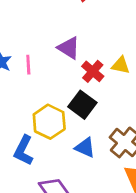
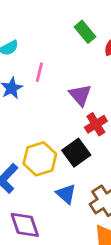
pink line: (28, 65) -> (39, 72), moved

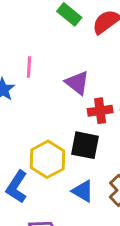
red cross: (96, 124) -> (100, 111), turned 35
black square: (76, 153) -> (85, 145), turned -32

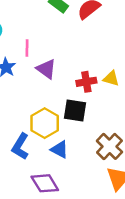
purple triangle: (77, 83) -> (46, 69), moved
blue triangle: (83, 191) -> (60, 149), moved

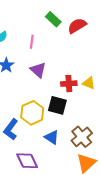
pink line: (27, 48) -> (32, 42), moved
blue triangle: (60, 149) -> (52, 137), moved

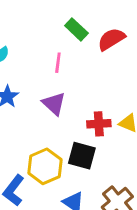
pink line: (32, 42) -> (58, 63), moved

